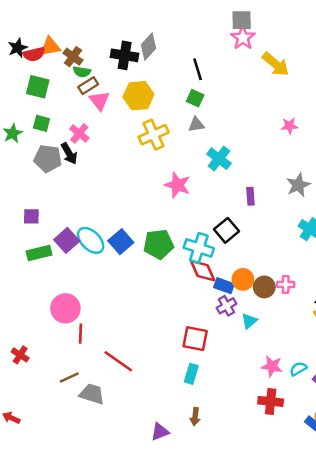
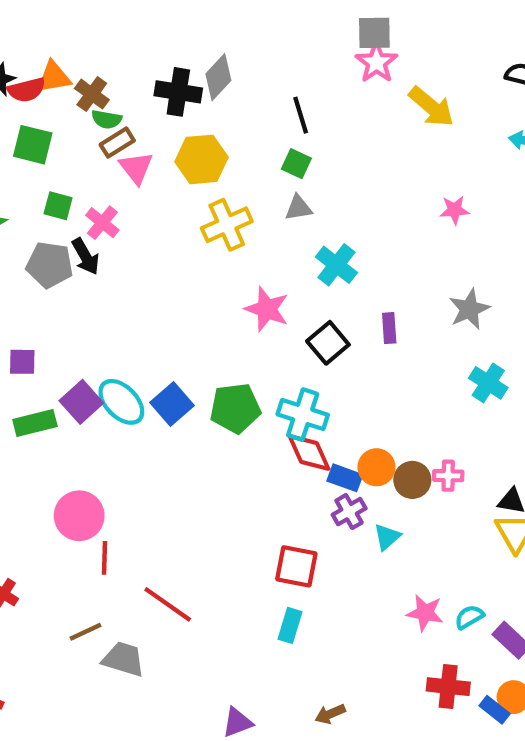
green square: (42, 123) -> (58, 206), moved
black square: (227, 230) -> (328, 343), moved
red cross: (271, 401) -> (448, 687), moved
brown arrow: (195, 417) -> (330, 714), moved, turned 60

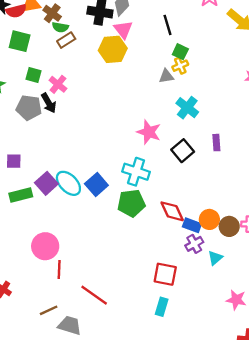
green square: (296, 164) -> (180, 52), moved
pink triangle: (136, 168) -> (123, 30), moved
yellow cross: (227, 225) -> (180, 66), moved, size x0.6
green pentagon: (235, 408) -> (131, 203), moved
cyan cross: (303, 415) -> (136, 172), moved

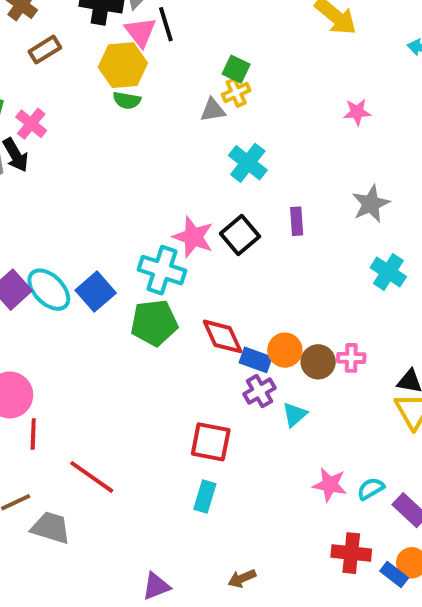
black line: (167, 25) -> (166, 24), moved
green semicircle: (60, 27) -> (127, 100), moved
pink star: (149, 132) -> (193, 237), moved

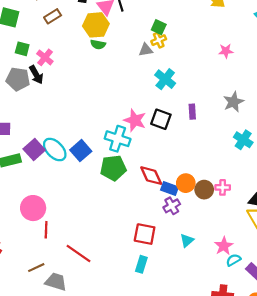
black square: (240, 235) -> (161, 119), turned -30
cyan triangle: (295, 414) -> (187, 241), moved
pink star: (330, 485) -> (224, 246), moved, turned 30

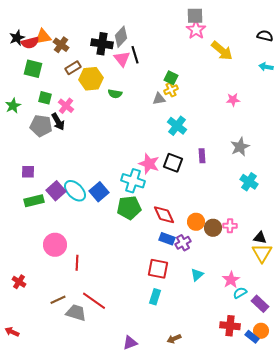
yellow hexagon: (96, 25) -> (91, 79), moved
blue rectangle: (170, 189) -> (167, 239), moved
red line: (46, 230) -> (77, 263), moved
red line: (79, 254) -> (94, 301), moved

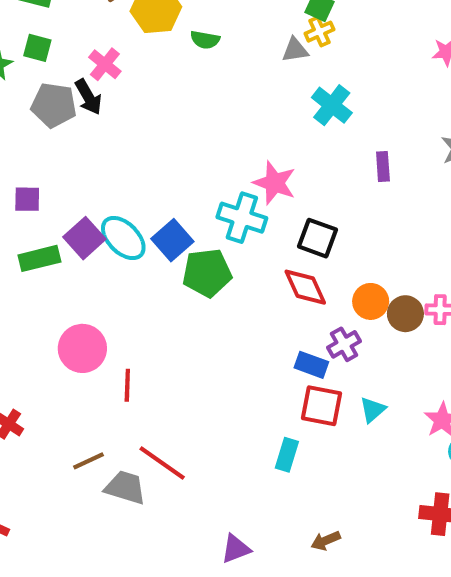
green square: (45, 98) -> (37, 48), moved
black square: (173, 163) -> (317, 238), moved
green pentagon: (129, 208) -> (207, 273), moved
blue rectangle: (167, 239) -> (311, 365), moved
red square: (158, 269) -> (322, 406), moved

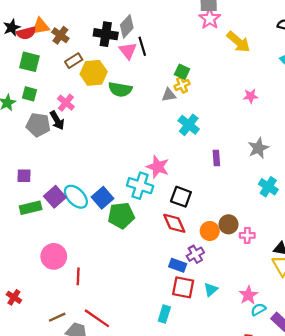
green semicircle: (205, 40) -> (120, 89), size x1.5
brown circle: (405, 314) -> (228, 224), moved

